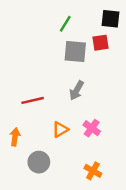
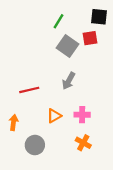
gray square: (75, 51) -> (68, 46), turned 30
pink cross: (92, 128) -> (82, 115), turned -35
orange cross: (93, 171) -> (83, 143), moved

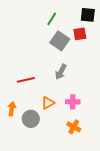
gray circle: (35, 145) -> (31, 119), moved

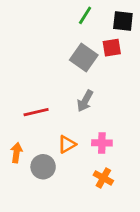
green line: (52, 19) -> (85, 15), moved

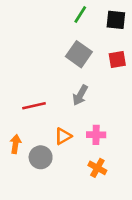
red square: (112, 48) -> (117, 59), moved

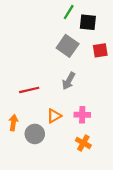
black square: (116, 20) -> (88, 22), moved

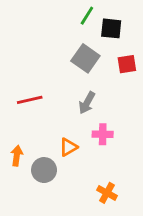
red line: (29, 90) -> (30, 100), moved
pink cross: (82, 115) -> (103, 134), moved
orange cross: (83, 143) -> (107, 193), moved

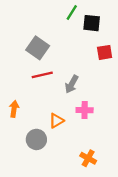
gray square: (85, 58) -> (38, 48), moved
red line: (30, 100) -> (42, 75), moved
orange arrow: (17, 156) -> (14, 109), moved

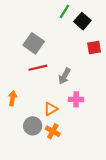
black square: (92, 23) -> (82, 21), turned 35
orange cross: (88, 158) -> (53, 131), moved

